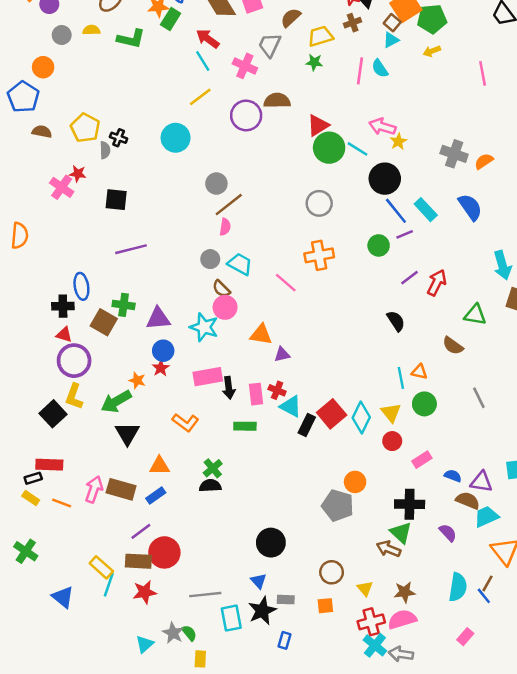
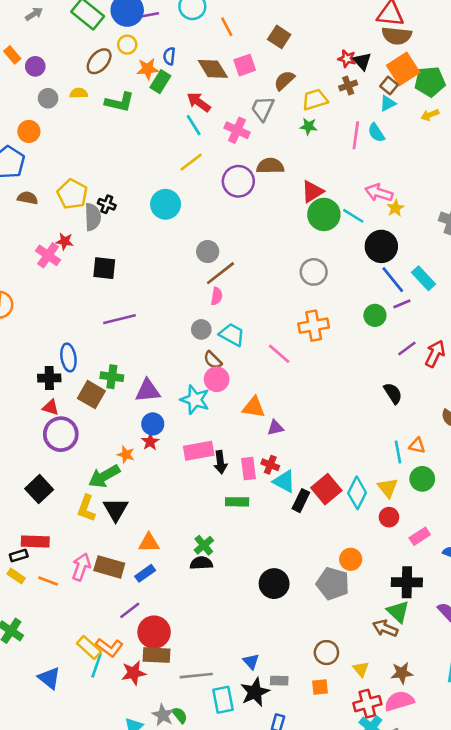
gray semicircle: (105, 150) -> (93, 217), size x1.5
yellow L-shape: (74, 396) -> (86, 508), moved
orange L-shape: (185, 422) -> (109, 647), moved
black circle: (271, 543) -> (274, 584), moved
brown rectangle: (138, 561) -> (157, 655), moved

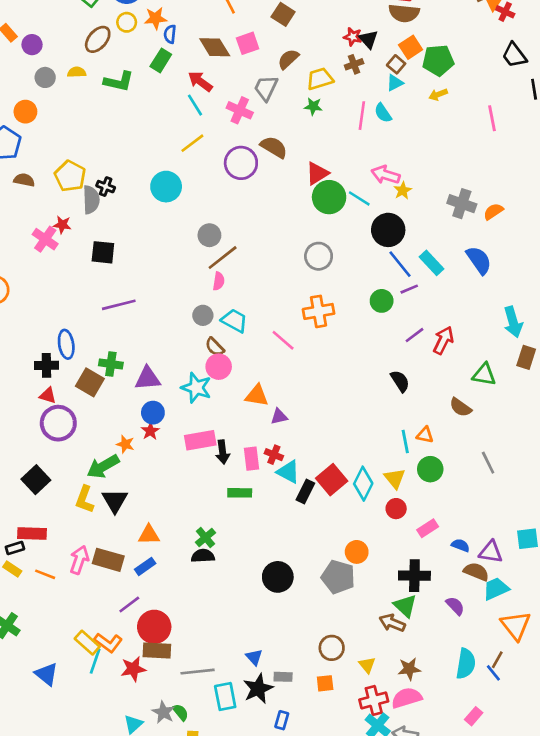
orange star: (148, 69) -> (156, 18), moved
orange square: (403, 69) -> (411, 47), size x0.7
brown semicircle: (270, 166) -> (274, 147), turned 32

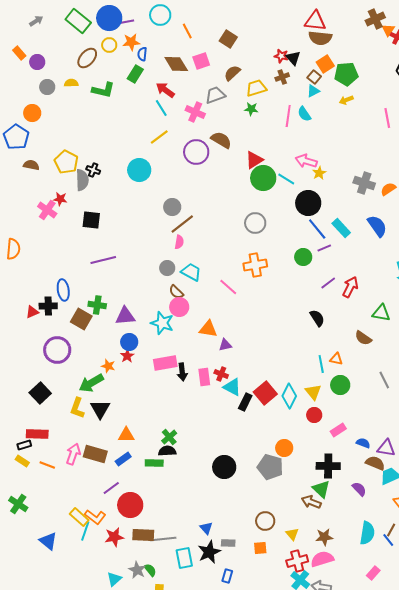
gray trapezoid: (266, 88) -> (215, 95), turned 45
red triangle: (48, 396) -> (32, 312), moved, turned -40
green rectangle: (240, 493) -> (154, 463), moved
brown rectangle: (157, 651) -> (143, 535), moved

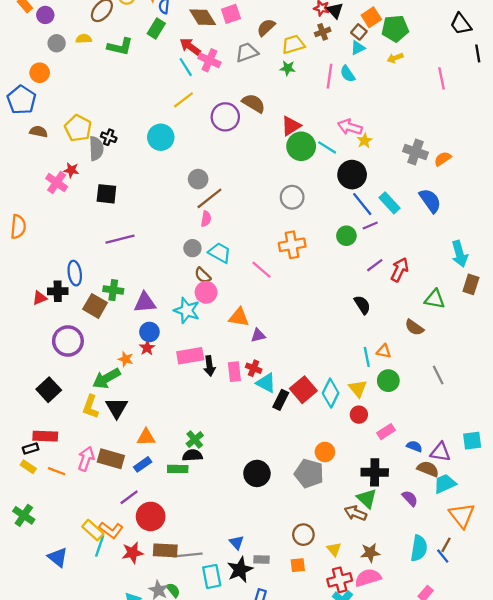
pink cross: (195, 112) -> (209, 60), moved

